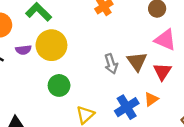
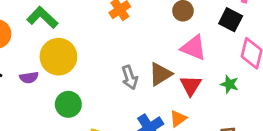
purple semicircle: (23, 50) -> (29, 77), moved
brown triangle: (137, 61) -> (160, 74), turned 35

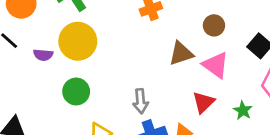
brown triangle: (160, 74) -> (181, 53), moved
gray arrow: (130, 77) -> (140, 101), moved

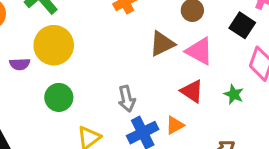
red triangle: (203, 102) -> (192, 91), turned -35

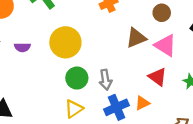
yellow circle: (54, 45) -> (65, 42), moved
green circle: (59, 97) -> (77, 78), moved

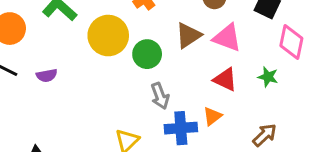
yellow circle: (65, 42) -> (108, 36), moved
green circle: (77, 78) -> (147, 54), moved
blue cross: (117, 107) -> (181, 128), turned 30

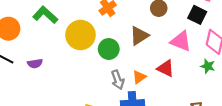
pink triangle: (227, 38) -> (181, 41), moved
green star: (268, 77) -> (208, 66), moved
orange triangle: (212, 116) -> (139, 77), moved

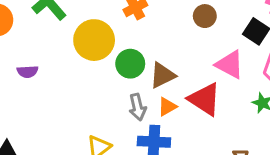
brown triangle: (139, 36) -> (162, 75), moved
red triangle: (166, 68) -> (205, 99), size x1.4

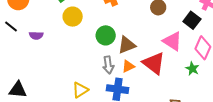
yellow circle: (94, 40) -> (73, 17), moved, size x0.7

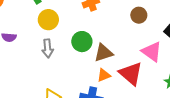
gray arrow: (108, 65) -> (48, 48), moved

